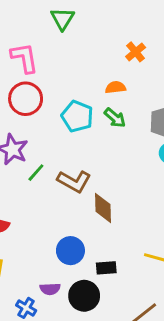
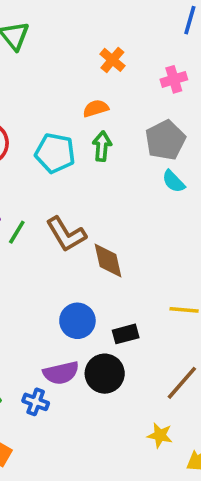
green arrow: (115, 118) -> (102, 146), turned -115
brown L-shape: (74, 181) -> (66, 234), turned 40
purple semicircle: (50, 289) -> (61, 373), size x1.4

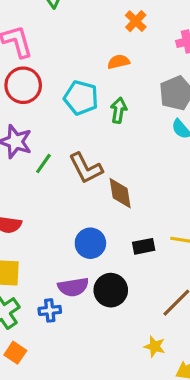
green arrow: (102, 146) -> (119, 110), moved
black rectangle: (126, 334) -> (144, 246), moved
blue cross: (36, 402) -> (50, 310), turned -30

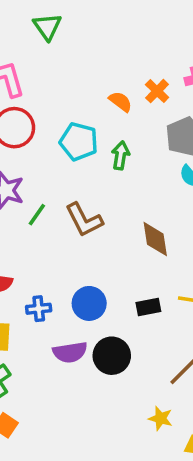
orange cross: (136, 21) -> (157, 91), moved
orange semicircle: (119, 62) -> (120, 101), turned 50
brown diamond: (120, 193) -> (155, 239), moved
blue cross: (50, 310) -> (39, 309), moved

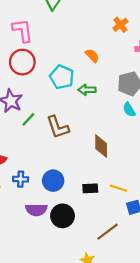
orange cross: (157, 91) -> (120, 25), moved
green arrow: (120, 155) -> (87, 90), turned -108

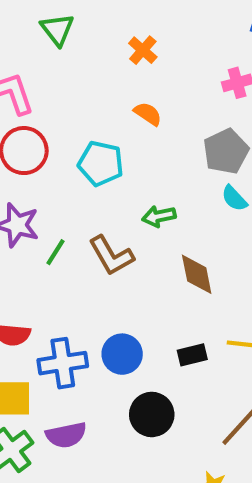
orange cross: (120, 25) -> (143, 50), moved
green arrow: (87, 90) -> (159, 216), moved
blue cross: (21, 179) -> (63, 363), size x1.6
purple semicircle: (36, 210) -> (66, 435), moved

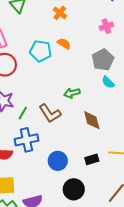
cyan pentagon: (101, 163) -> (41, 51), moved
blue cross: (63, 363) -> (26, 140), moved

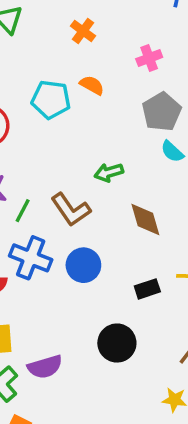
pink cross: (106, 26) -> (149, 58), moved
blue cross: (26, 140) -> (31, 258), turned 35
blue circle: (58, 161) -> (83, 265), moved

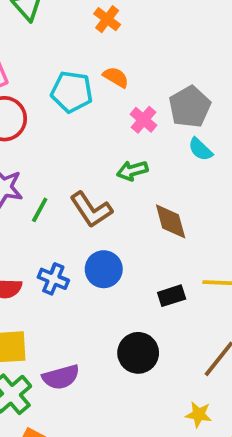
pink cross: (149, 58) -> (144, 120), moved, turned -30
blue cross: (31, 258) -> (53, 279), moved, size x0.7

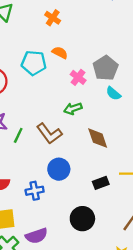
blue cross: (53, 279) -> (35, 191), moved, turned -30

